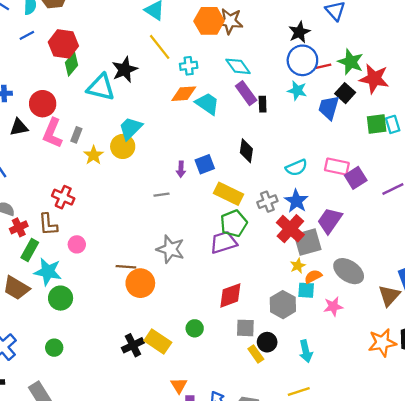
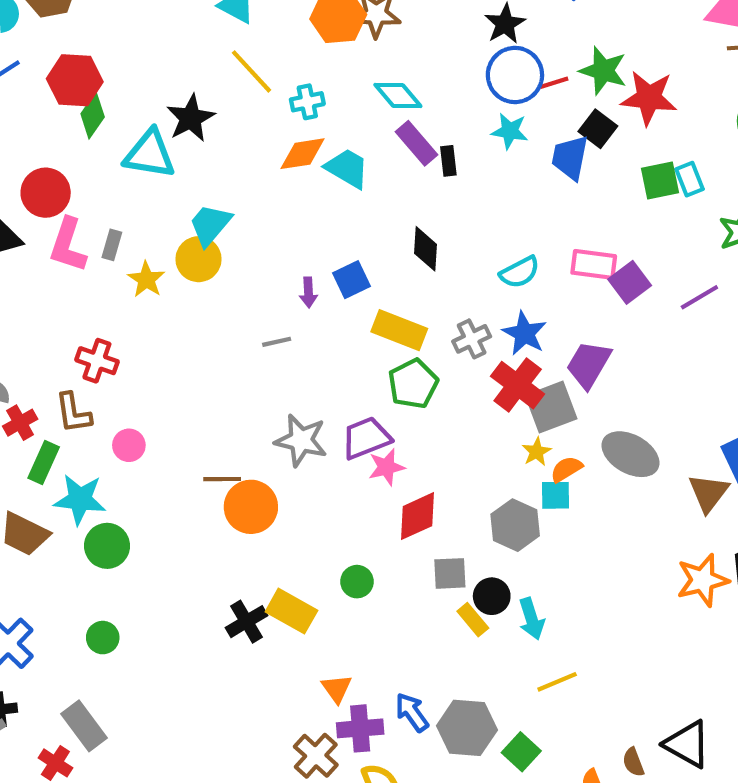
purple trapezoid: (223, 242) -> (366, 438), moved
pink star: (333, 306) -> (386, 467), moved
cyan arrow: (306, 351) -> (531, 619), moved

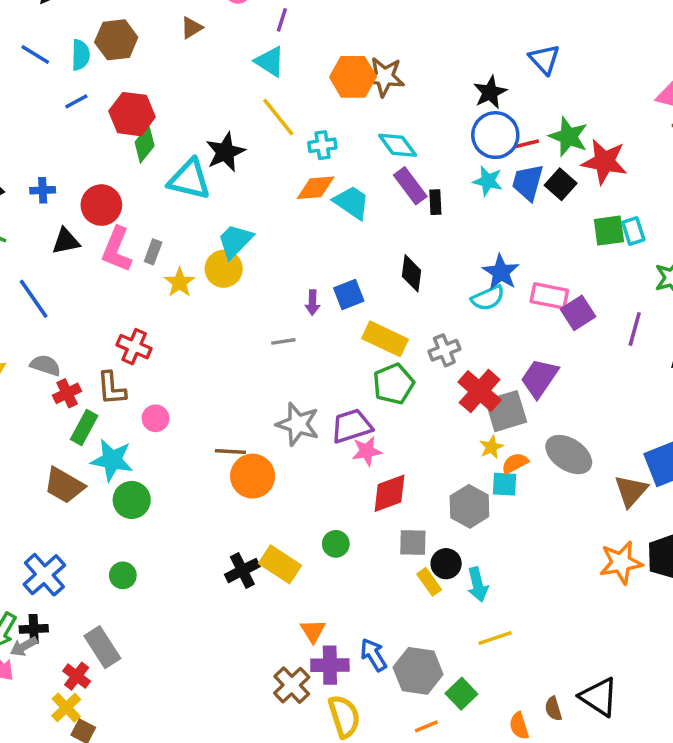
blue trapezoid: (570, 158) -> (528, 182), moved
purple line: (699, 297) -> (635, 329), turned -48
blue star: (524, 333) -> (501, 272), moved

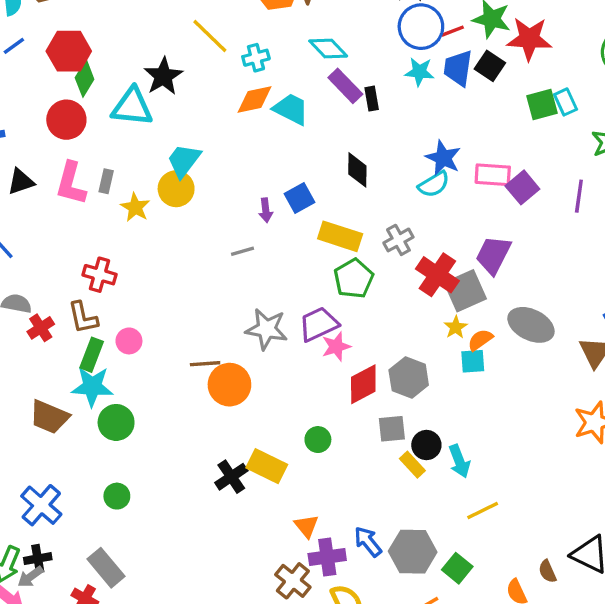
red circle: (101, 205) -> (66, 120), moved
green rectangle: (84, 428) -> (92, 355), moved
gray hexagon: (469, 506) -> (409, 377), moved

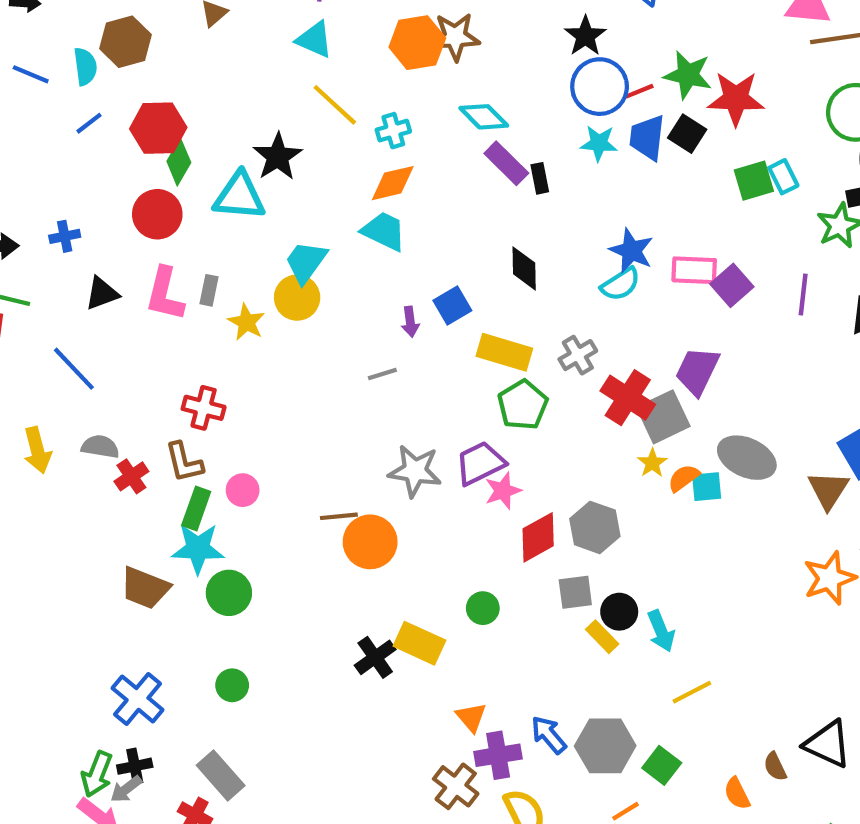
cyan trapezoid: (291, 109) -> (384, 231), moved
cyan square: (473, 361) -> (707, 487), moved

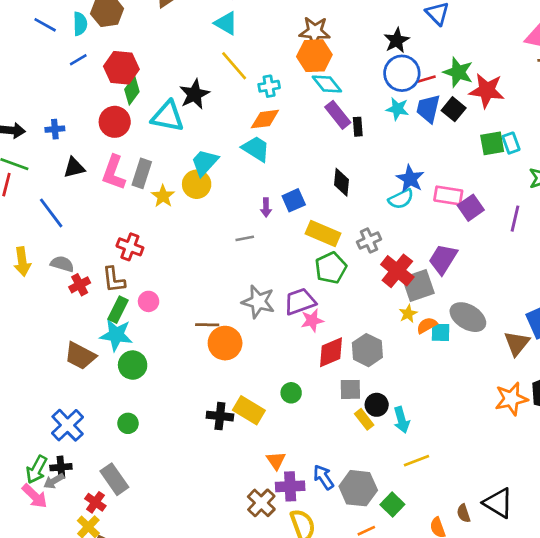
orange hexagon: (417, 43) -> (314, 56), moved
gray rectangle: (209, 290) -> (142, 173), size x1.5
black cross: (375, 657) -> (220, 416), turned 35

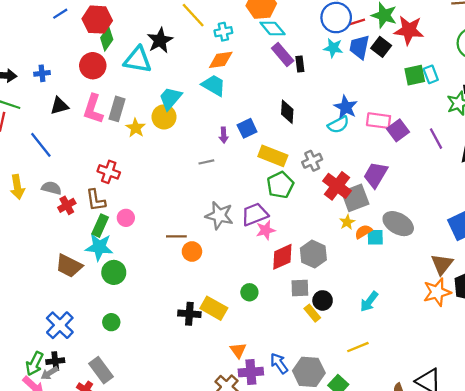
purple line: (515, 219) -> (436, 139), turned -40
orange circle: (225, 343) -> (192, 252), size x0.7
brown triangle: (517, 343) -> (442, 264), moved
cyan arrow: (402, 420) -> (369, 302), moved, turned 55

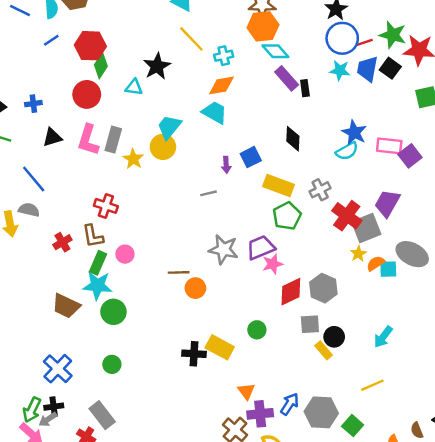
cyan triangle: (138, 60) -> (134, 87), size x0.6
gray semicircle: (51, 188) -> (29, 210), moved
blue arrow: (279, 363) -> (290, 404), turned 70

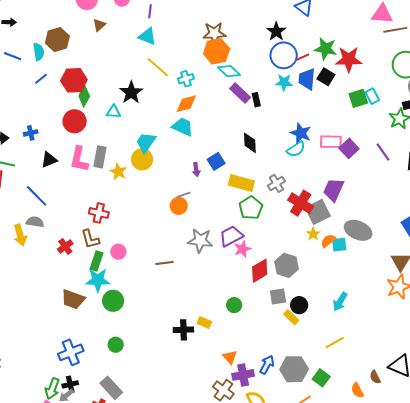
orange circle: (195, 288) -> (179, 206), moved
yellow rectangle: (220, 347) -> (204, 322), size x0.6
blue cross: (58, 369) -> (71, 352), turned 30

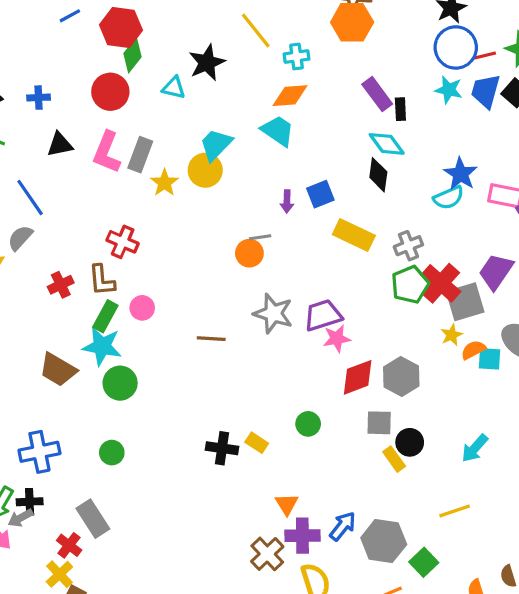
cyan diamond: (229, 71) -> (387, 144), moved
green pentagon: (251, 208) -> (410, 285), moved
gray semicircle: (35, 222) -> (20, 238), turned -66

